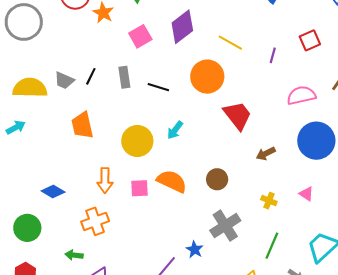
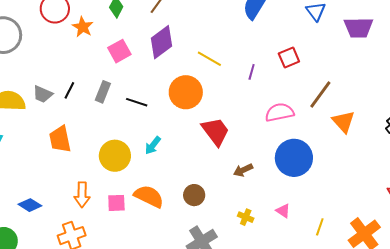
gray rectangle: (124, 77) -> (103, 92), turned 30

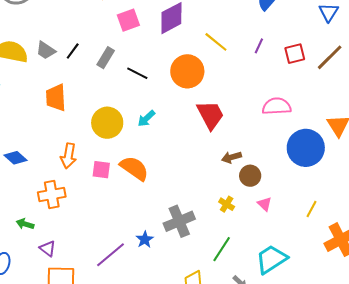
purple line: (252, 72) -> (259, 46), moved
brown line: (320, 95) -> (330, 57), moved
blue circle: (294, 158) -> (306, 148), moved
brown circle: (194, 195) -> (250, 176), moved
yellow line: (320, 227) -> (311, 209), moved

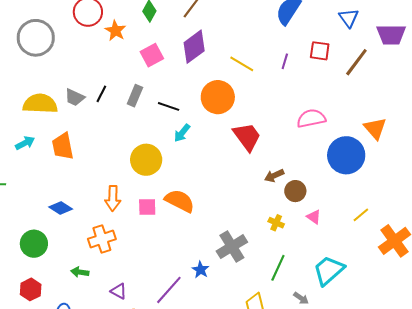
red square: (295, 54) -> (320, 51), moved, turned 30
orange trapezoid: (56, 98) -> (63, 146), moved
cyan arrow: (146, 119) -> (182, 133), moved
yellow line: (311, 209) -> (361, 215), turned 30
purple triangle: (48, 248) -> (119, 291), moved

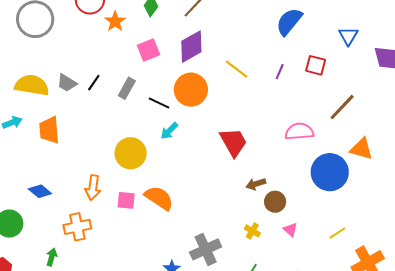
brown line: (356, 62) -> (342, 107), moved
orange circle: (218, 97) -> (191, 90), moved
orange triangle: (375, 128) -> (361, 149), turned -40
green arrow: (80, 272) -> (52, 257), turned 90

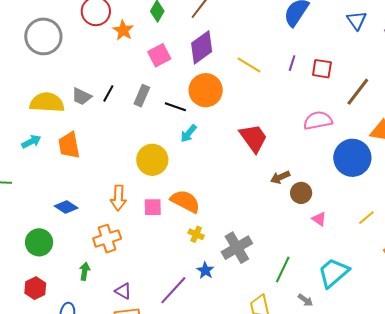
red square: (316, 65) -> (322, 69), moved
yellow cross: (252, 231) -> (196, 234), moved

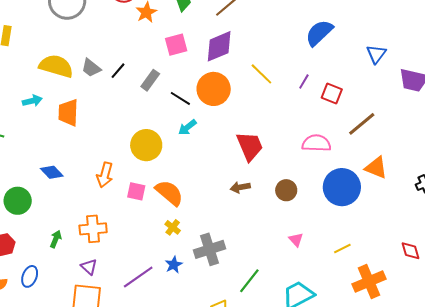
brown arrow: (280, 177) -> (240, 187), moved
brown circle: (301, 193) -> (286, 190), moved
orange cross: (107, 239) -> (93, 229), moved

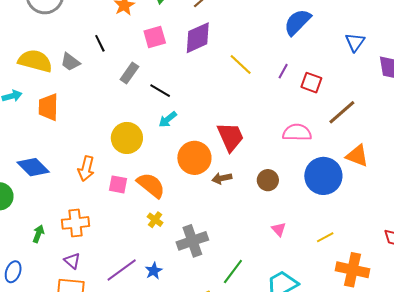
black line: (118, 71) -> (100, 43), moved, turned -66
orange circle: (214, 89) -> (194, 158), moved
blue diamond: (52, 172) -> (33, 167), size x1.4
blue star: (174, 265) -> (154, 271), moved
orange cross: (369, 282) -> (352, 270), turned 36

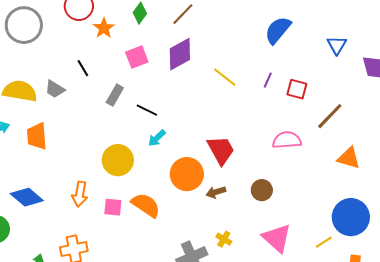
blue circle: (323, 176) -> (351, 217), moved
yellow cross: (155, 220) -> (224, 239), moved
pink triangle: (279, 229) -> (277, 238), size x2.0

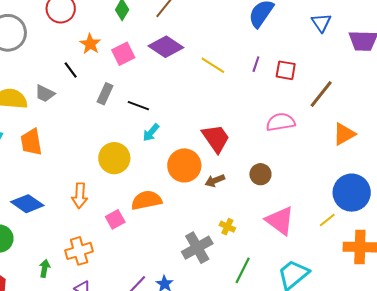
orange star: (104, 28) -> (90, 44), moved
purple diamond: (180, 54) -> (166, 47), turned 68
orange triangle: (349, 158) -> (344, 134), turned -40
orange semicircle: (146, 205) -> (146, 200), turned -40
pink square: (113, 207) -> (115, 219), moved, turned -30

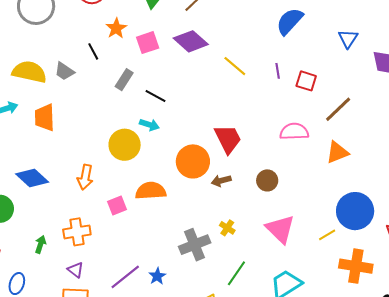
purple line: (256, 64) -> (278, 71), turned -35
cyan arrow: (151, 133) -> (149, 125), moved, turned -120
orange triangle: (344, 134) -> (337, 152), moved

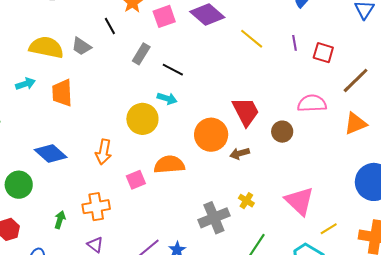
brown circle: (267, 180) -> (282, 132), moved
yellow line: (327, 235) -> (329, 229), moved

